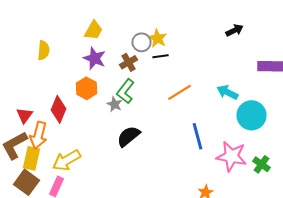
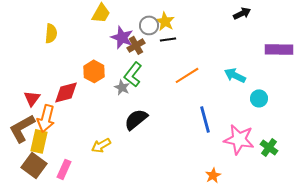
purple star: (94, 58) -> (122, 37), moved
red diamond: (58, 109) -> (66, 92), turned 52
cyan circle: (252, 115) -> (259, 98), size x0.6
yellow arrow: (66, 160) -> (101, 145), moved, size x0.7

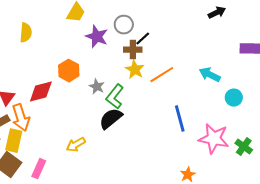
yellow star: (165, 21) -> (135, 70), moved
black line: (168, 39) -> (143, 39), turned -35
brown cross: (136, 45) -> (133, 50), moved, turned 30
green L-shape: (133, 74) -> (115, 97), moved
orange arrow: (46, 118) -> (21, 118), turned -32

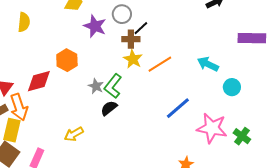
gray star: (97, 87) -> (96, 86), moved
black semicircle: (111, 119) -> (109, 108), size x0.7
blue line: (180, 119) -> (178, 108), turned 64

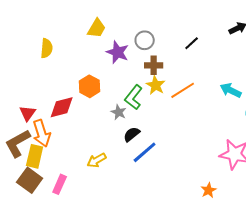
black line: (141, 28) -> (192, 43), moved
green L-shape: (113, 86) -> (134, 97), moved
blue line: (178, 108) -> (145, 152), moved

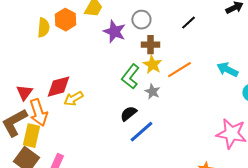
orange hexagon: (90, 86) -> (65, 20), moved
gray star: (119, 112) -> (152, 92), moved
yellow arrow: (97, 160) -> (73, 99), moved

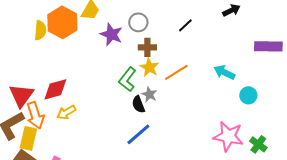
orange hexagon: (65, 20) -> (62, 22), size x1.4
red triangle: (24, 93) -> (21, 95), size x1.5
yellow arrow: (73, 99) -> (66, 112), moved
black semicircle: (128, 114) -> (138, 104), moved, turned -72

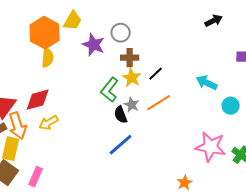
black line: (185, 25) -> (156, 74), moved
yellow semicircle: (40, 30) -> (48, 58), moved
orange line: (176, 72) -> (159, 103), moved

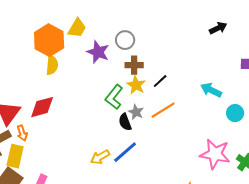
yellow arrow: (49, 123) -> (100, 157), moved
orange arrow: (18, 126) -> (22, 133), size x0.6

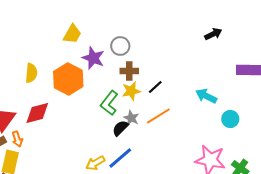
orange hexagon: (49, 40) -> (68, 79), moved
yellow semicircle: (52, 65) -> (31, 73), moved
yellow star: (136, 85) -> (131, 91), turned 30
black semicircle: (125, 122) -> (120, 128), turned 66

